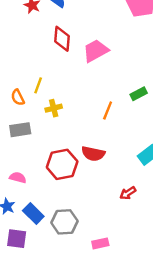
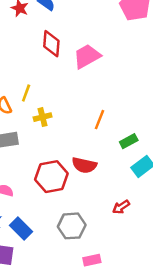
green rectangle: (139, 94) -> (129, 141), moved
gray hexagon: (64, 222) -> (72, 226), moved

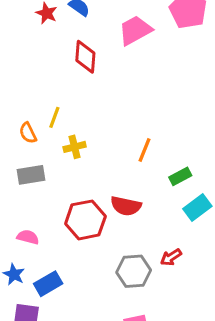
pink trapezoid: (87, 56) -> (135, 30), moved
gray hexagon: (72, 226) -> (134, 271), moved
blue rectangle: (21, 228) -> (48, 284), turned -75

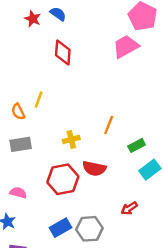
pink trapezoid: (135, 30) -> (126, 46), moved
yellow cross: (75, 147) -> (71, 139), moved
gray hexagon: (134, 271) -> (89, 229), moved
blue rectangle: (48, 284) -> (60, 228), moved

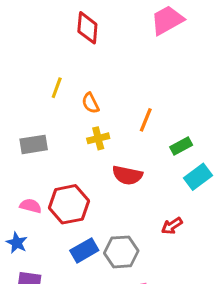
orange semicircle: (18, 112) -> (90, 103), moved
red hexagon: (63, 179) -> (69, 204), moved

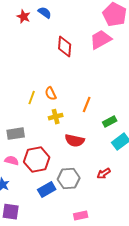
red diamond: (87, 28) -> (65, 47), moved
yellow line: (57, 88) -> (32, 98), moved
gray rectangle: (34, 144) -> (16, 134), moved
gray hexagon: (121, 252) -> (69, 179), moved

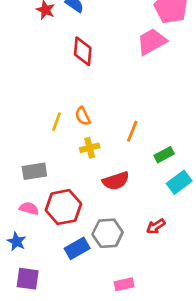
red diamond: (65, 47) -> (83, 51), moved
red semicircle: (75, 141) -> (116, 181), turned -30

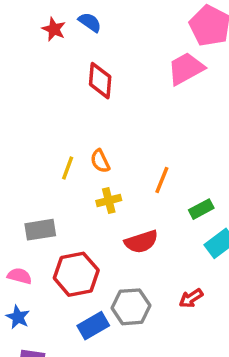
pink semicircle: (29, 208) -> (20, 276), moved

